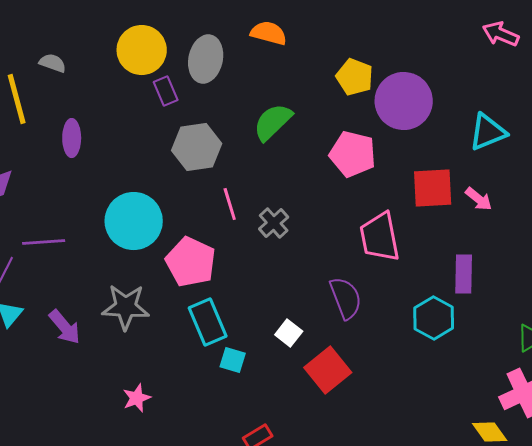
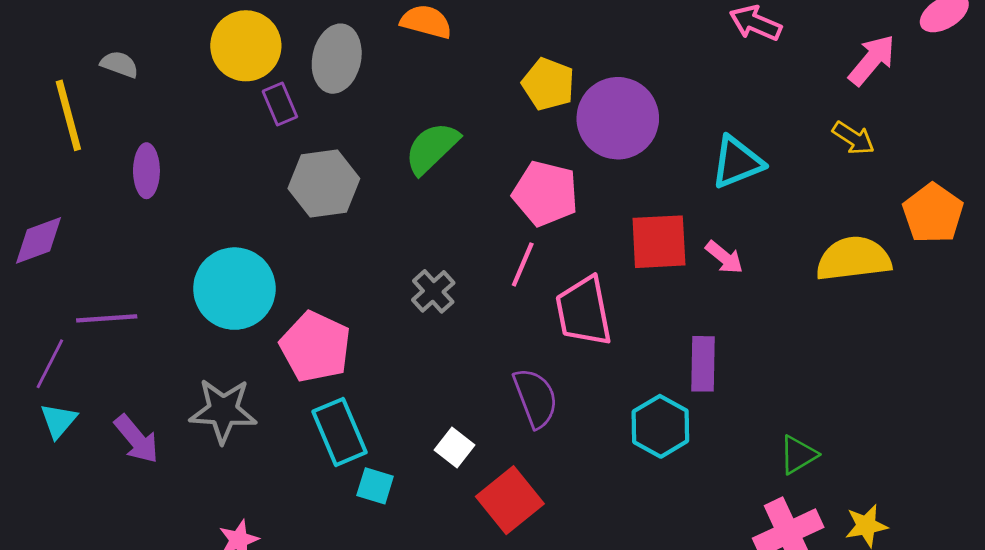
pink line: (230, 204) -> (523, 264), moved, turned 40

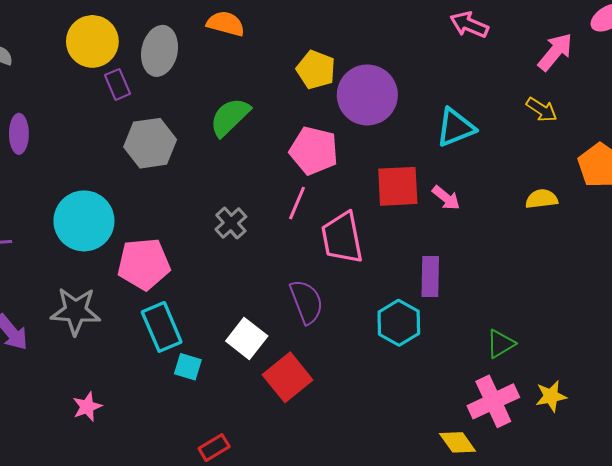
yellow semicircle: (853, 259) -> (542, 199), size x0.6
pink pentagon: (315, 347) -> (144, 264), turned -30
white square: (455, 448) -> (247, 338), size x1.4

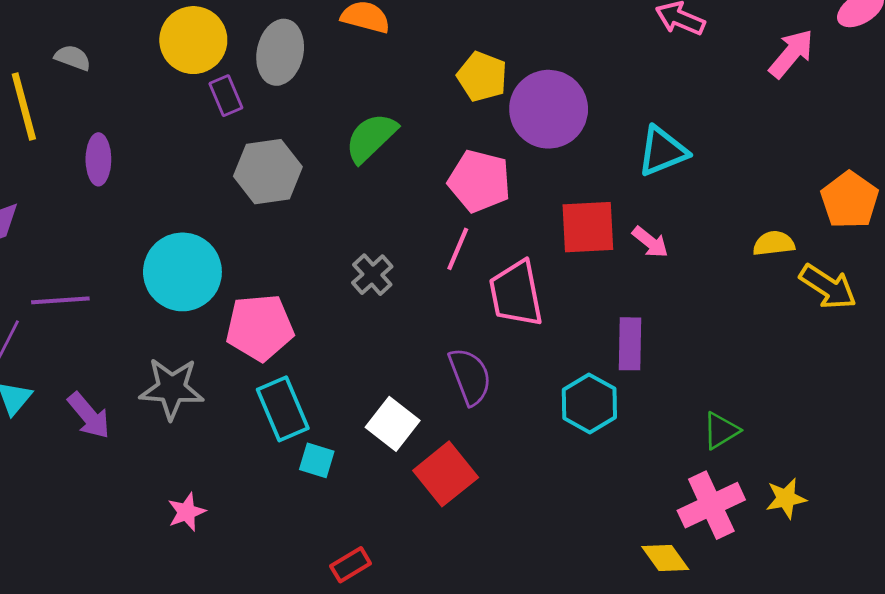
yellow arrow: (542, 110) -> (828, 287), moved, size x1.4

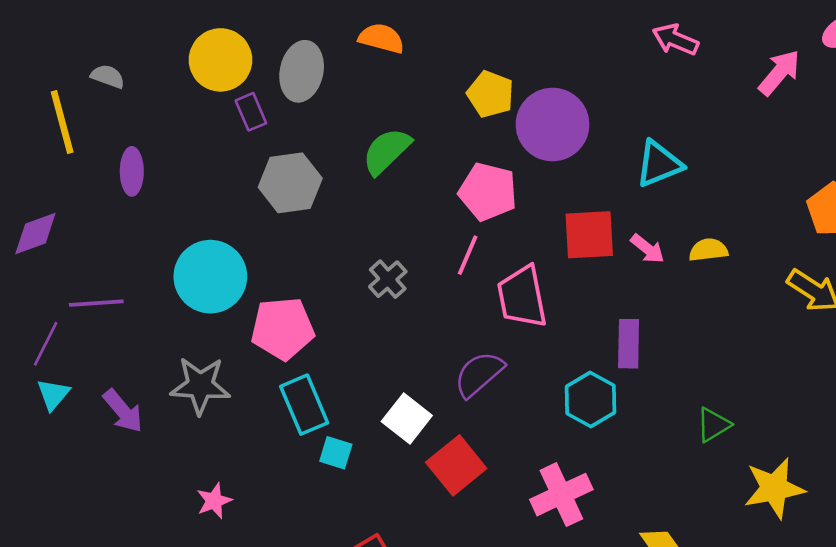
yellow semicircle: (774, 243) -> (708, 250), moved
purple semicircle: (470, 376) -> (479, 374), turned -110
yellow star: (786, 498) -> (774, 488), size x1.6
pink cross: (711, 505) -> (561, 495), moved

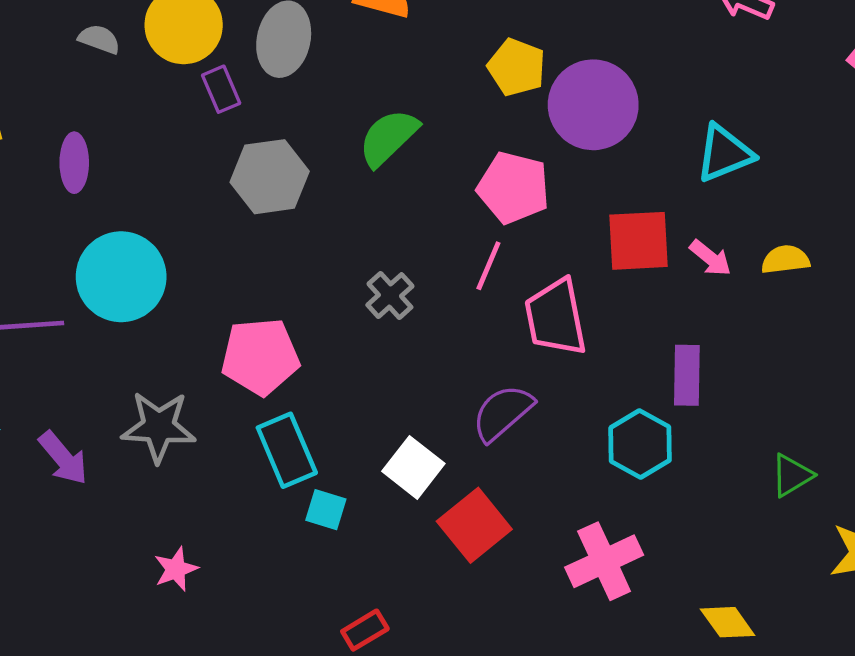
gray semicircle: (108, 76) -> (99, 39), moved
cyan circle: (210, 277) -> (121, 277), moved

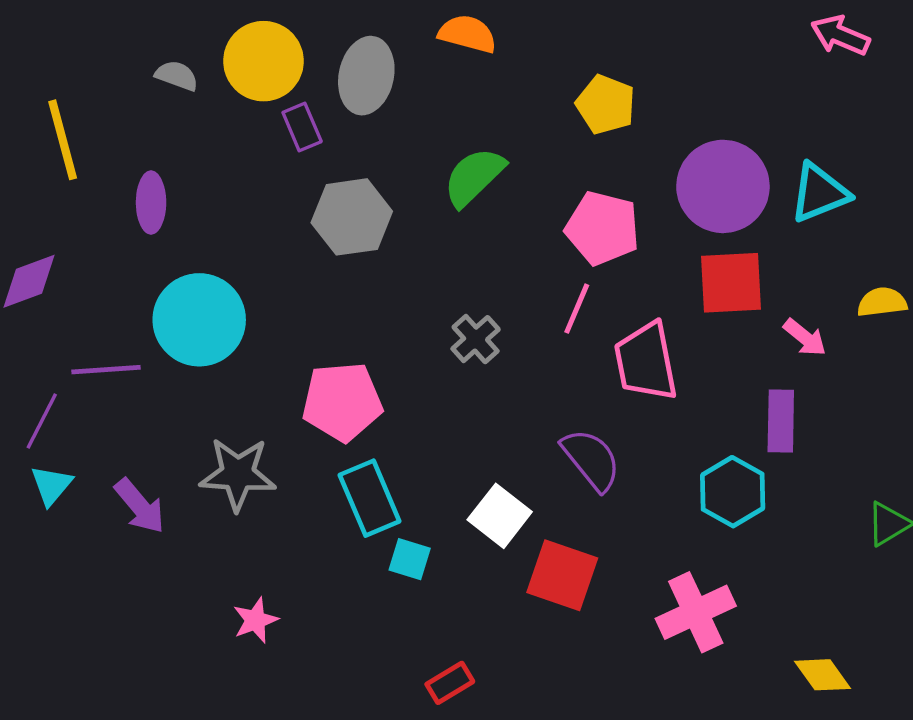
purple circle: (593, 105) -> (723, 186), moved
pink arrow: (710, 258) -> (805, 337), moved
purple semicircle: (502, 413) -> (591, 460), turned 92
red square: (474, 525) -> (562, 575), turned -32

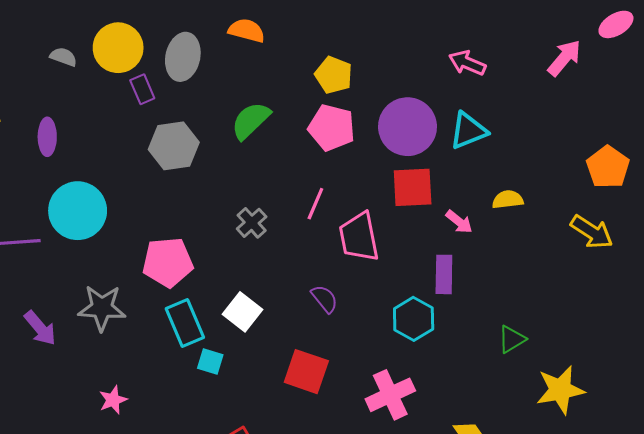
pink arrow: (840, 35) -> (467, 63), moved
pink pentagon: (602, 228) -> (332, 128), moved
purple semicircle: (591, 460) -> (325, 299), size x0.7
white square: (500, 516) -> (243, 312), moved

